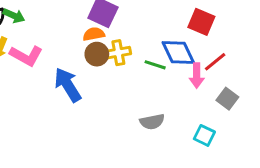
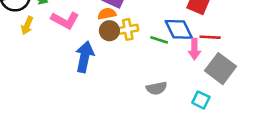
pink L-shape: (26, 56) -> (65, 20), moved
red line: (215, 62) -> (210, 37), turned 42
blue arrow: (68, 85) -> (85, 57), turned 44
gray square: (227, 99) -> (221, 69), size x1.6

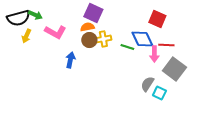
blue arrow: (85, 57) -> (70, 60), size x0.7
gray semicircle: (156, 88) -> (147, 84), moved, turned 133

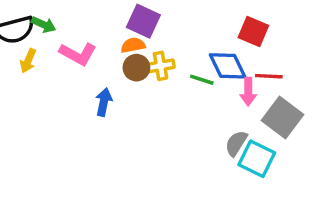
cyan square: (159, 93) -> (257, 159), size x1.5

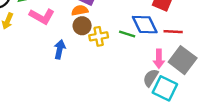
yellow cross: (161, 66) -> (99, 36), moved
pink arrow: (248, 92) -> (159, 59), moved

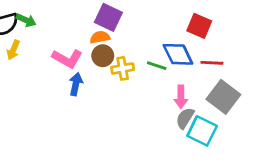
pink L-shape: (42, 16) -> (67, 59), moved
pink arrow: (159, 59) -> (181, 97), moved

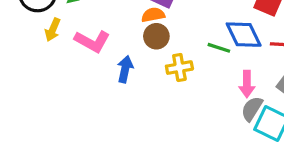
pink L-shape: (67, 59) -> (92, 41), moved
yellow cross: (123, 68) -> (179, 68), moved

